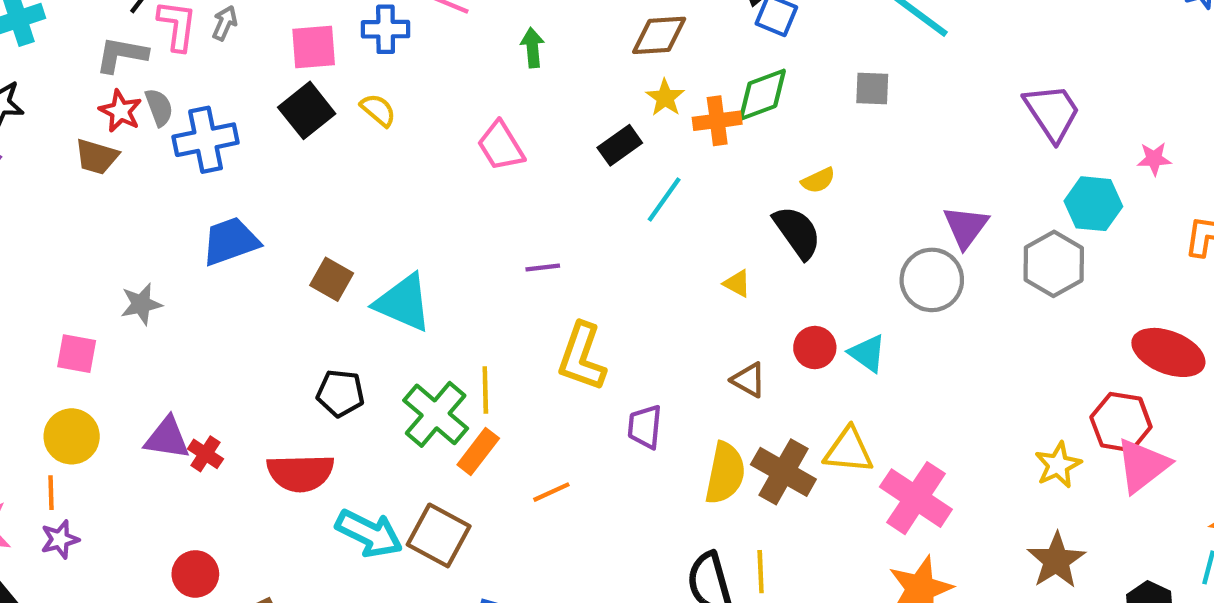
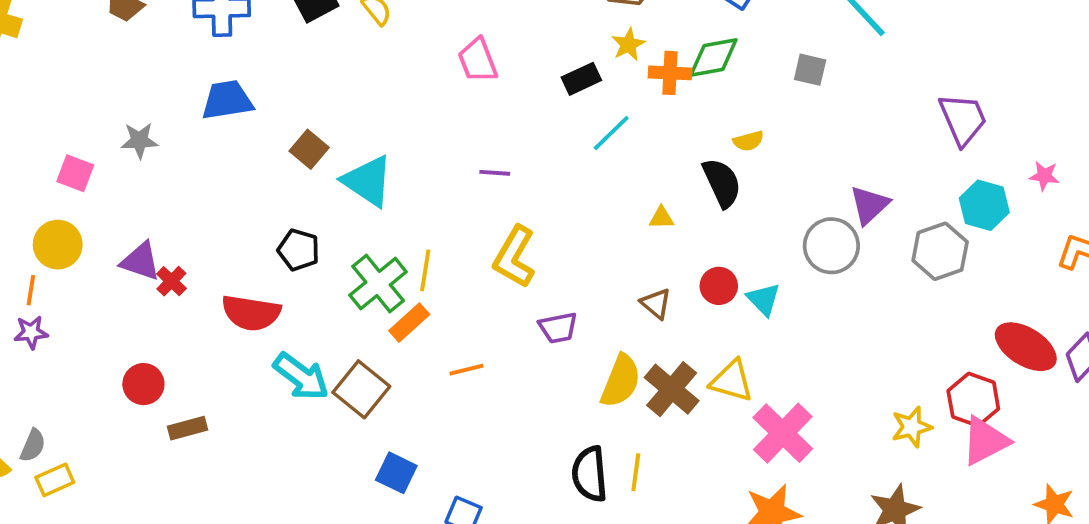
yellow triangle: (737, 284) -> (661, 218), turned -40
purple trapezoid: (645, 427) -> (558, 328), turned -117

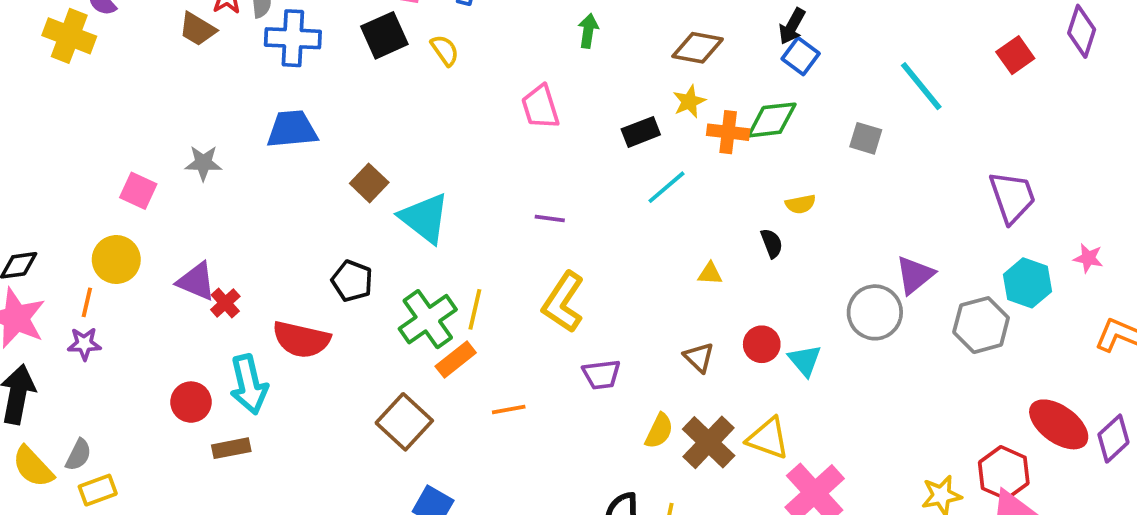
black semicircle: (722, 183) -> (772, 243), size x0.6
cyan arrow: (301, 377) -> (249, 384), moved, turned 36
yellow semicircle: (621, 381) -> (659, 431), size x0.7

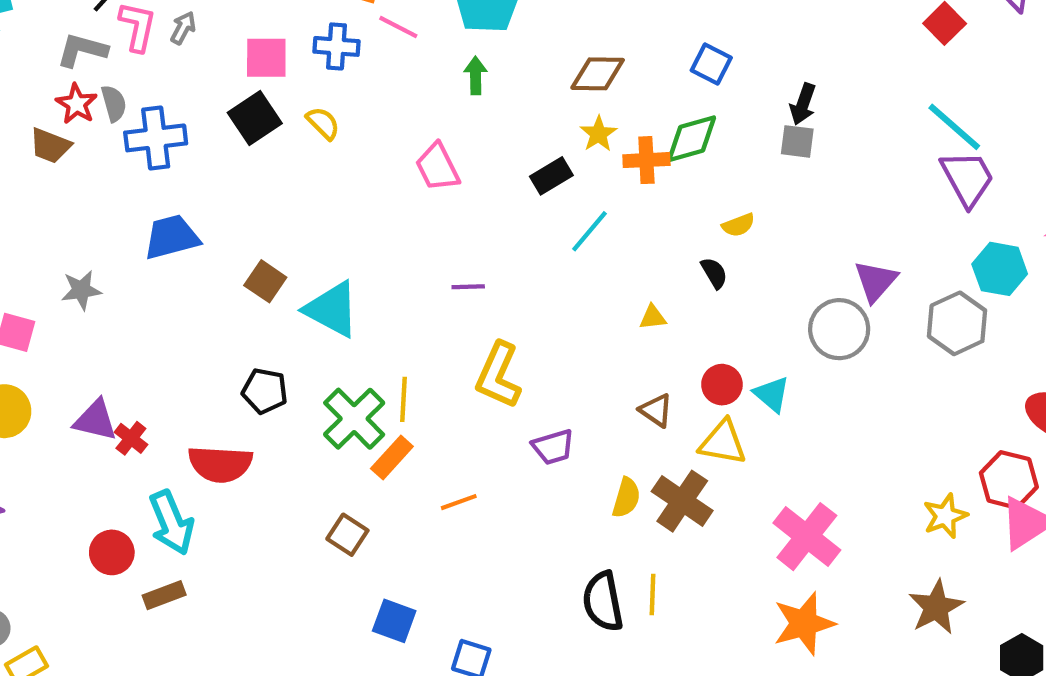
black arrow: (792, 26) -> (803, 104), moved
cyan line: (921, 86) -> (954, 127), moved
brown square: (404, 422) -> (347, 535), size x0.7
yellow triangle: (768, 438) -> (723, 443), moved

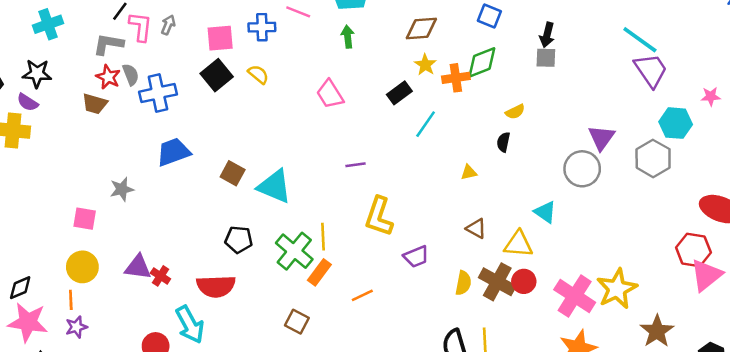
black semicircle: (714, 273) -> (503, 142), turned -132
red circle: (722, 385) -> (524, 281), moved
yellow star: (945, 516) -> (617, 289), moved, size x1.5

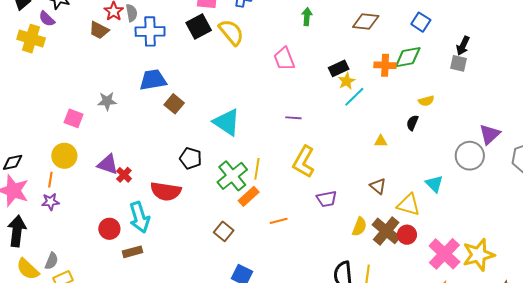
yellow star: (425, 65) -> (347, 81), moved
yellow semicircle: (258, 74) -> (231, 32), size x1.6
brown square: (233, 173) -> (174, 104), moved

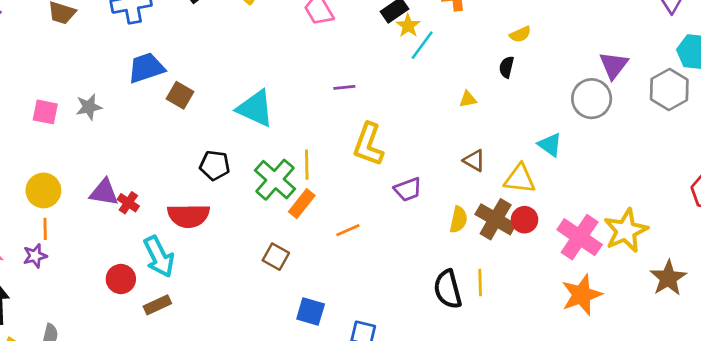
pink square: (74, 118) -> (45, 112), moved
orange line: (50, 180) -> (45, 229), moved

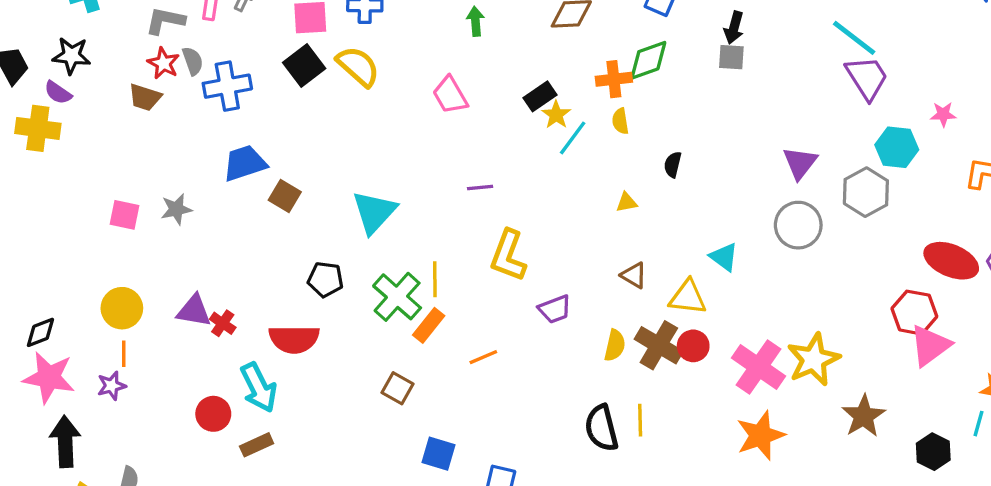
yellow semicircle: (520, 34) -> (620, 121), moved, turned 105
gray circle: (592, 99) -> (798, 225), moved
cyan triangle: (255, 108) -> (374, 212), turned 48

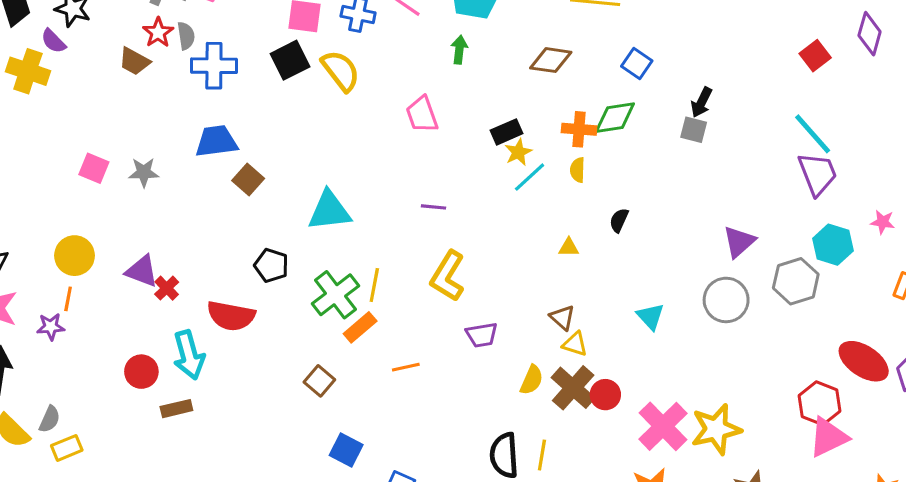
cyan triangle: (374, 212) -> (329, 211), turned 30
yellow triangle: (688, 297) -> (575, 344), moved, size x0.7

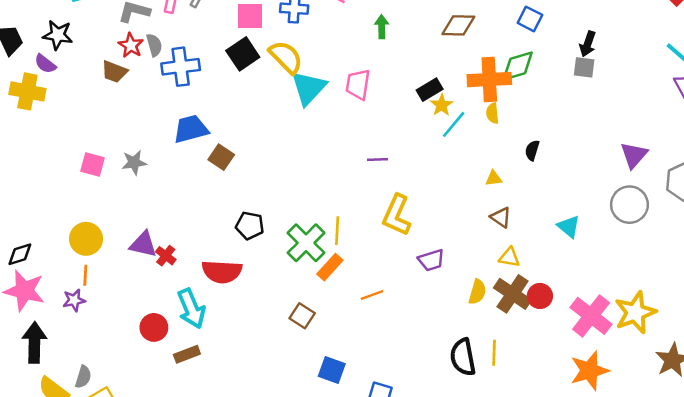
pink trapezoid: (422, 115) -> (358, 84), turned 36
orange cross: (579, 129) -> (489, 80), size x1.5
cyan triangle: (329, 211) -> (309, 88), moved, turned -33
brown triangle: (562, 317) -> (501, 217), moved

